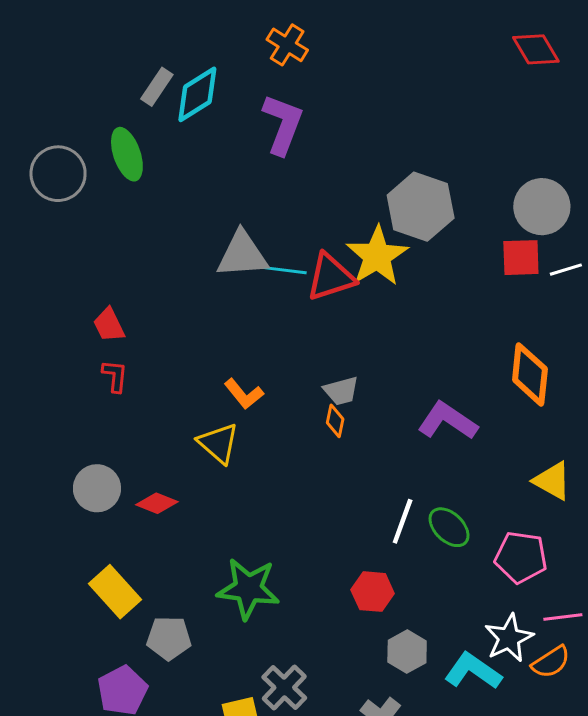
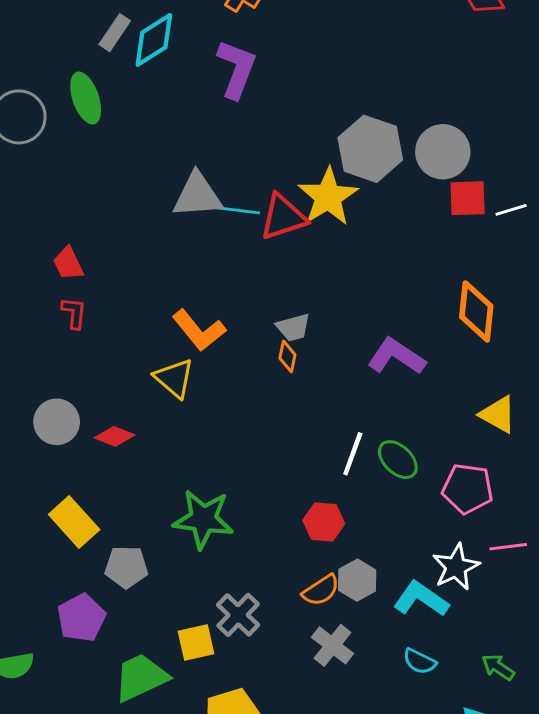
gray circle: (542, 207) -> (443, 152), moved
orange L-shape: (244, 394) -> (199, 330), size x1.4
orange semicircle: (551, 662) -> (321, 590), moved

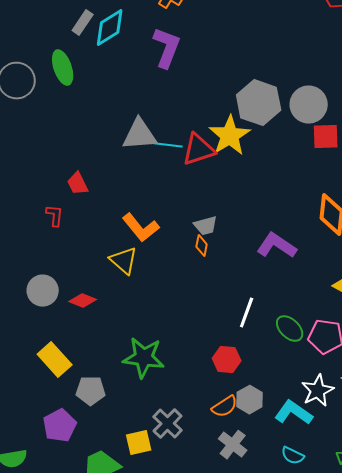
red trapezoid: (68, 264) -> (78, 184), moved
green ellipse: (398, 460) -> (290, 329), moved

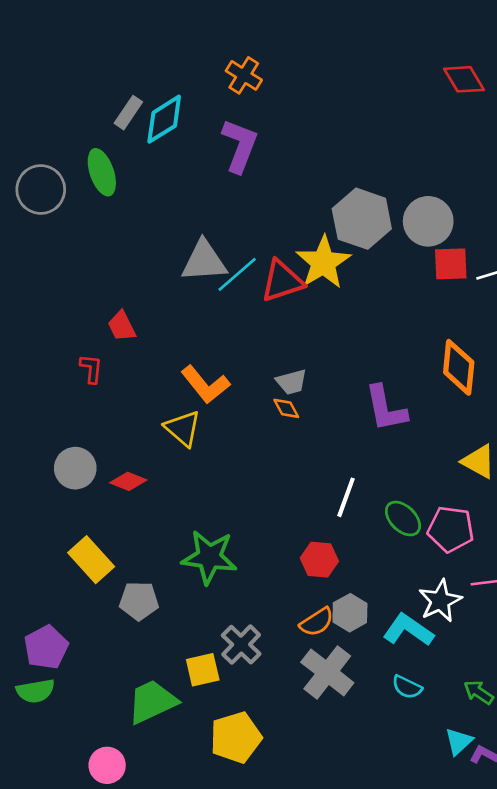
cyan line: (165, 145) -> (237, 274), turned -48
orange diamond: (202, 246) -> (286, 408), turned -40
purple L-shape: (277, 246) -> (386, 408), turned -135
purple pentagon: (60, 426) -> (46, 647), moved
gray cross: (233, 445) -> (327, 672), size x1.4

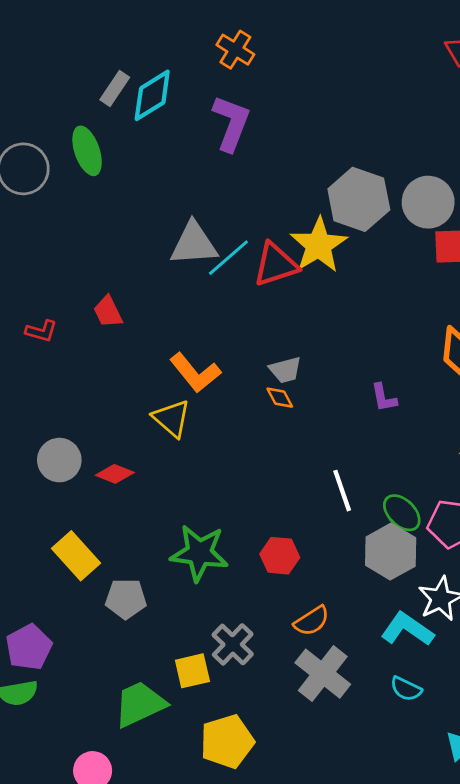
red L-shape: (91, 369) -> (41, 331), moved, turned 100
purple L-shape: (386, 408) -> (384, 398), size x0.6
white line: (346, 497) -> (342, 491), turned -39
red hexagon: (319, 560) -> (280, 556), moved
gray hexagon: (350, 613) -> (391, 552), moved, size x1.4

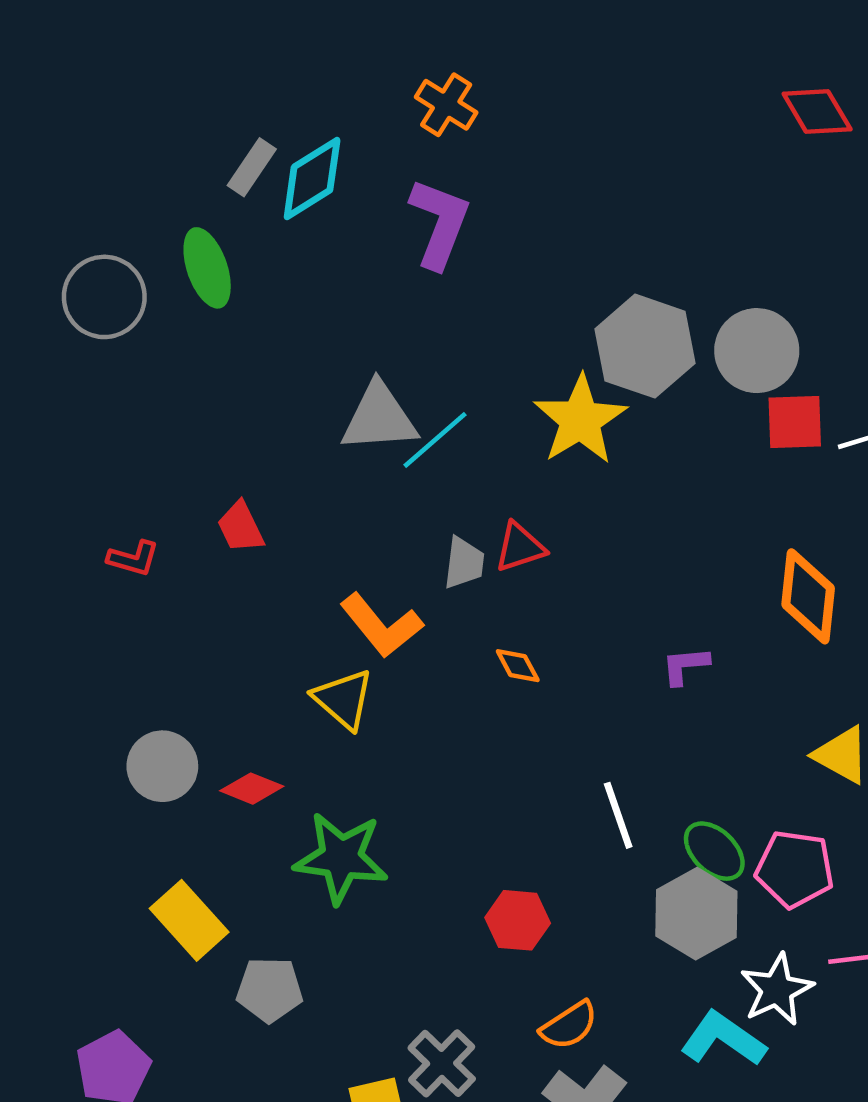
red triangle: (276, 265) -> (520, 547), moved, size x0.7
gray trapezoid: (285, 370) -> (464, 563), moved, turned -68
purple L-shape: (384, 398) -> (685, 666), turned 96
green star: (199, 553) -> (341, 858), moved

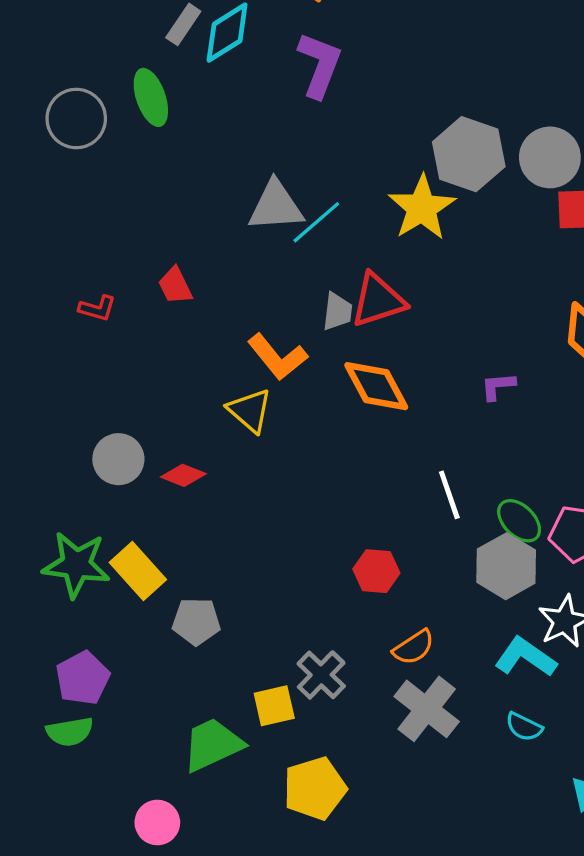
red triangle: (520, 547) -> (378, 300), size x1.5
orange diamond: (518, 666) -> (376, 386), size x2.0
green star: (341, 858) -> (76, 565), moved

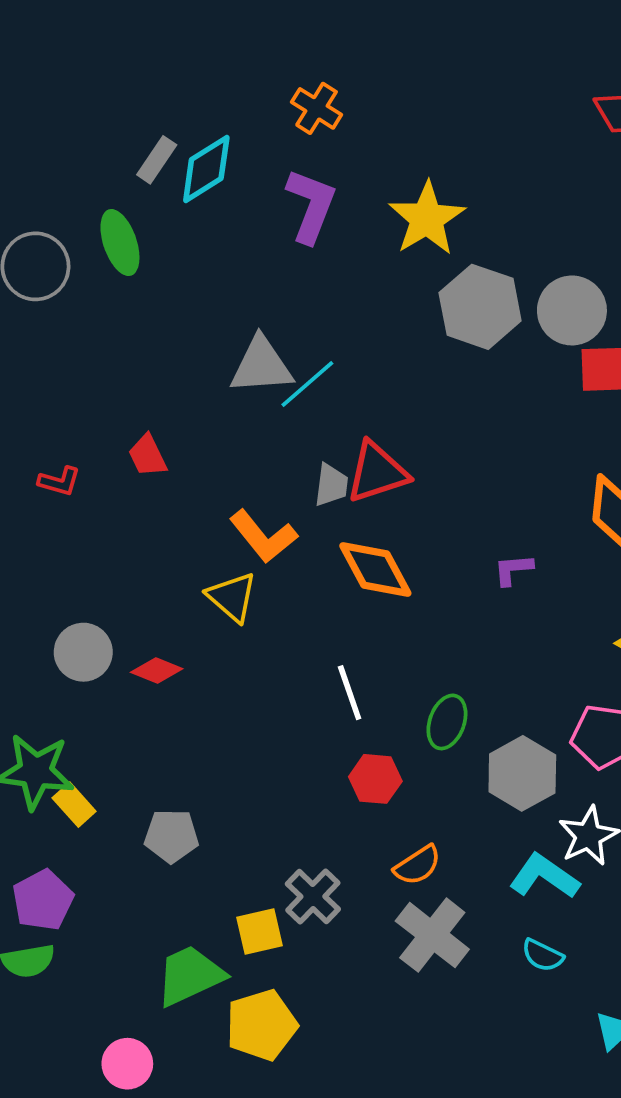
yellow star: (422, 208) -> (427, 219), moved
white line: (449, 495) -> (350, 693), moved
green ellipse: (519, 521) -> (447, 722), moved, turned 66
yellow rectangle: (138, 571) -> (74, 805), moved, size x0.7
yellow pentagon: (315, 788) -> (261, 1025), moved

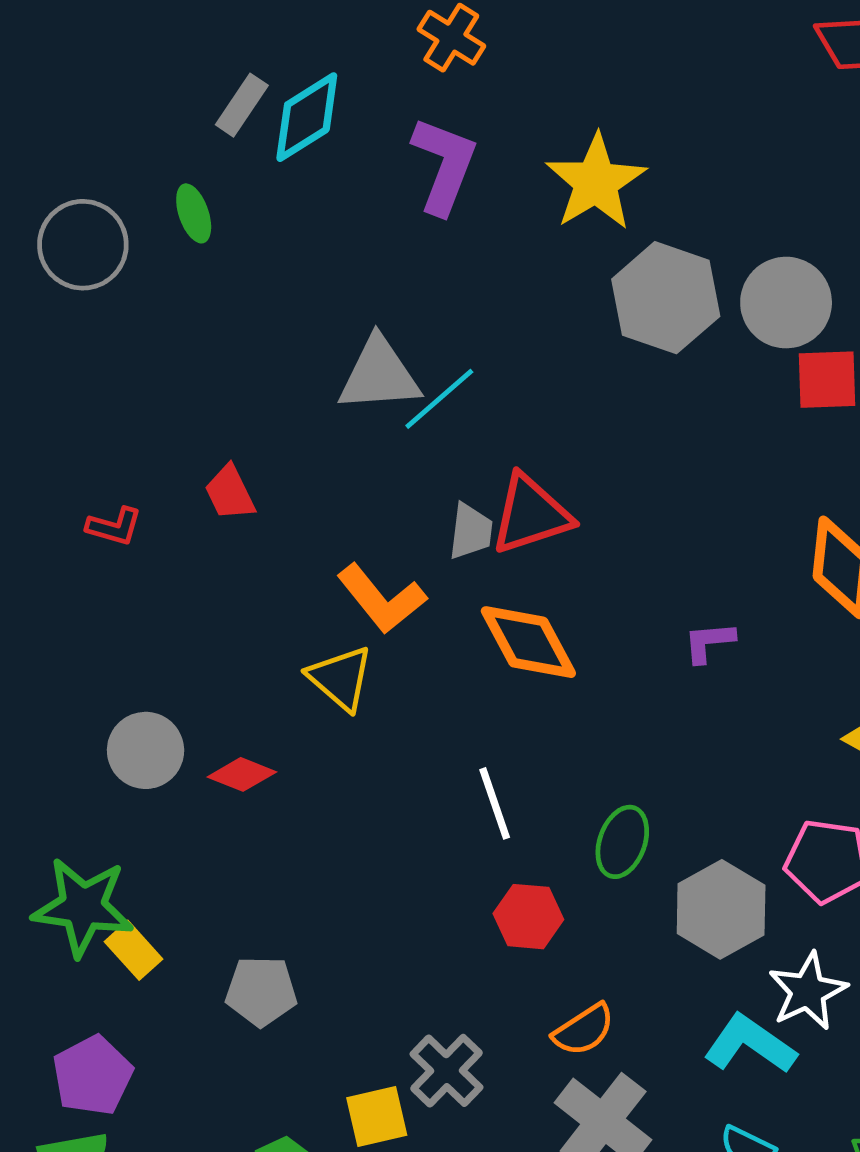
green ellipse: (120, 242) -> (194, 213), size x0.7

